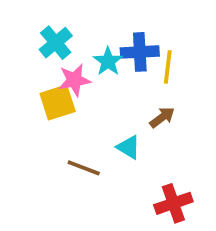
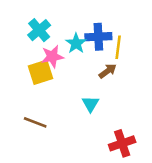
brown arrow: (162, 117) -> (108, 71), moved
cyan triangle: (129, 147) -> (90, 104), turned 30
brown line: (84, 168) -> (35, 122), moved

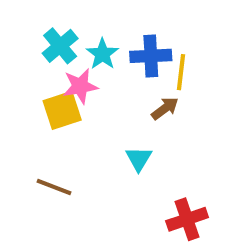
cyan star: (76, 43) -> (102, 54), moved

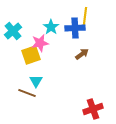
cyan cross: (60, 46) -> (13, 31), moved
yellow line: (181, 72) -> (85, 16), moved
cyan triangle: (139, 159) -> (36, 81), moved

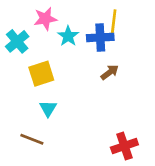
pink star: (40, 43) -> (45, 19), moved
brown line: (27, 93) -> (32, 139), moved

